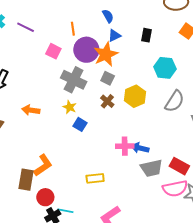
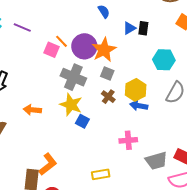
orange line: (73, 29) -> (61, 41), moved, turned -32
blue triangle: (114, 36) -> (129, 28), moved
yellow star: (70, 107) -> (71, 105), size x1.6
blue arrow: (140, 148) -> (139, 106), moved

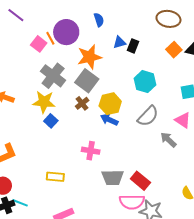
purple circle: (84, 46) -> (66, 32), moved
gray square: (107, 74) -> (87, 81), size x1.6
yellow star: (71, 105) -> (44, 102), turned -30

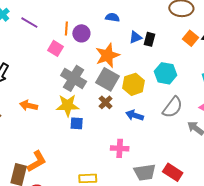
blue semicircle: (99, 20) -> (112, 17), turned -56
purple circle: (66, 32) -> (81, 33), size x0.7
orange line: (50, 38) -> (66, 28), moved, turned 40
yellow hexagon: (110, 104) -> (134, 84), moved
blue square: (51, 121) -> (77, 123), turned -32

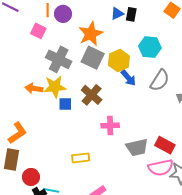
brown cross: (106, 102) -> (92, 95), moved, size x1.5
orange arrow: (29, 106) -> (34, 88), moved
blue arrow: (135, 115) -> (128, 78), moved, turned -144
orange L-shape: (37, 162) -> (17, 133), moved

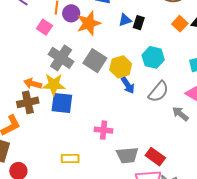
orange star: (91, 34) -> (89, 23), moved
brown cross: (92, 95) -> (28, 102), moved, turned 30
blue square: (65, 104) -> (62, 103), size x1.6

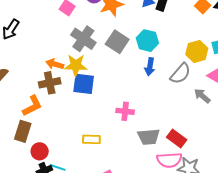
cyan hexagon: (153, 57) -> (147, 41), moved
yellow hexagon: (121, 67) -> (197, 51), moved
blue arrow: (128, 85) -> (150, 67), turned 42

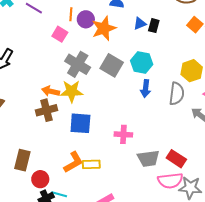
gray semicircle: (180, 74) -> (177, 94), turned -30
blue square: (84, 84) -> (80, 123), moved
orange L-shape: (32, 106) -> (73, 162), moved

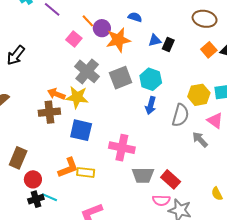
orange line: (71, 14) -> (88, 21), turned -56
gray square: (112, 65) -> (121, 78), turned 30
pink cross: (123, 134) -> (122, 148), size x1.4
pink semicircle: (170, 181) -> (161, 200), size x0.7

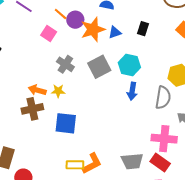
blue triangle: (155, 40) -> (115, 32), moved
gray cross: (87, 71) -> (65, 64), size x0.7
yellow star: (77, 97) -> (58, 91), size x0.6
pink cross: (122, 148) -> (164, 139), moved
orange L-shape: (68, 168) -> (92, 164), moved

